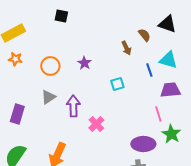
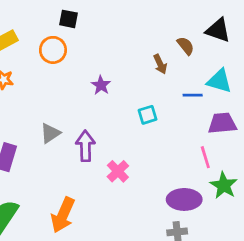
orange circle: (50, 66) -> (53, 50), moved
blue line: (149, 70) -> (193, 95), turned -72

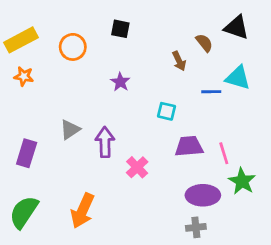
black square: (69, 19) -> (120, 29), moved
cyan square: (148, 115) -> (166, 111), turned 30
purple trapezoid: (222, 123) -> (189, 146), moved

